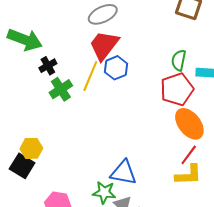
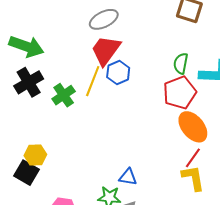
black cross: (48, 66) -> (29, 82), moved, size x1.6
blue triangle: (123, 173) -> (128, 177), size x0.7
yellow L-shape: (189, 175) -> (193, 178), turned -96

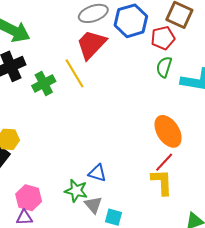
blue hexagon: (118, 73) -> (131, 21), moved, size x1.4
yellow line: (93, 81) -> (74, 73), turned -60
red pentagon: (180, 93) -> (163, 38), moved, size x0.7

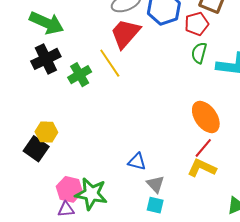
yellow L-shape: (162, 182) -> (202, 168), turned -60
green star: (76, 191) -> (91, 194), moved, size x1.4
gray triangle: (93, 205) -> (155, 184), moved

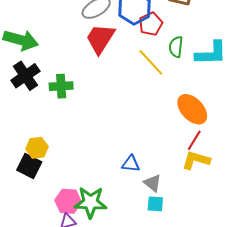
red pentagon: (197, 24) -> (151, 24), moved
yellow line: (110, 63) -> (151, 62), moved
green cross: (80, 75) -> (61, 86), turned 35

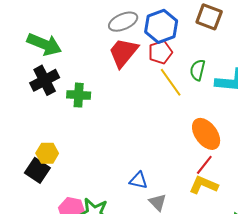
red pentagon: (151, 24) -> (160, 52), moved

